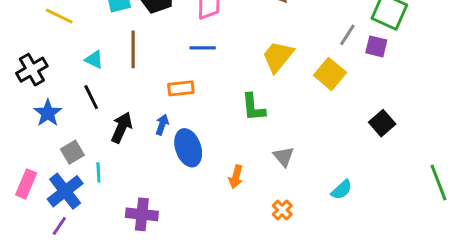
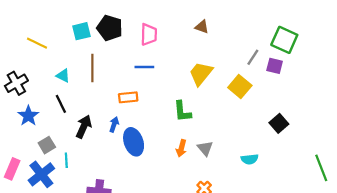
orange arrow: (236, 177) -> (181, 148), moved
cyan semicircle: (342, 190) -> (250, 159), moved, turned 35

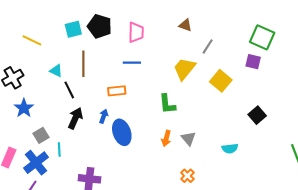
gray line: (253, 57) -> (208, 46), moved
black line: (61, 104) -> (69, 90), moved

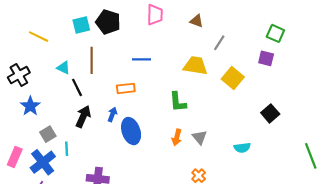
pink trapezoid: (136, 32) -> (155, 15), moved
green square: (262, 37) -> (275, 33), size x0.7
yellow trapezoid: (184, 69) -> (195, 66), turned 60

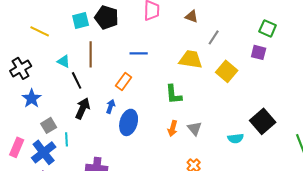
orange rectangle: (126, 88) -> (124, 81), turned -48
black square: (270, 113) -> (263, 121), moved, size x1.4
blue ellipse: (131, 131) -> (129, 122), turned 35

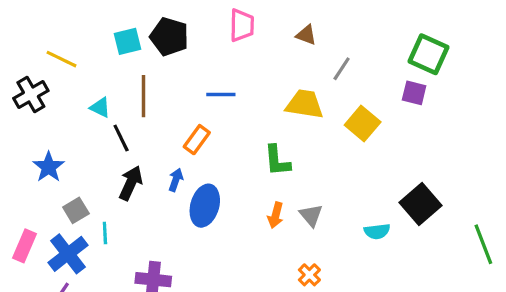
green square: (268, 28) -> (429, 54), size x1.4
black cross: (21, 68) -> (31, 95), moved

